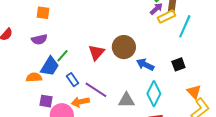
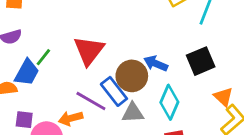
brown circle: (124, 47) -> (132, 76), moved
red triangle: (96, 52) -> (89, 51), size x1.4
black square: (178, 64) -> (201, 61), size x1.5
blue rectangle: (73, 80) -> (114, 91), moved, size x1.5

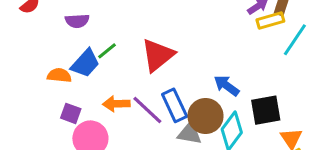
black square: (201, 61) -> (266, 110), moved
brown circle: (132, 76) -> (205, 116), moved
orange arrow: (71, 118) -> (116, 104), moved

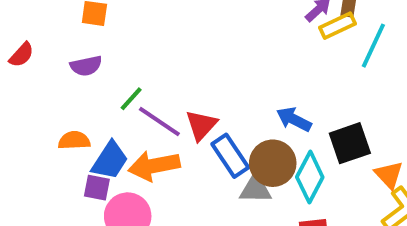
red triangle: (158, 55) -> (201, 125), moved, size x0.7
blue trapezoid: (85, 63) -> (110, 160), moved
orange arrow: (116, 104) -> (154, 166), size x1.4
purple line: (147, 110) -> (159, 122), moved

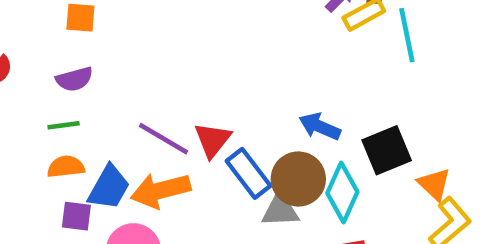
cyan line: (373, 46) -> (407, 35), turned -33
green line: (131, 99) -> (64, 125), moved, turned 44
purple square: (97, 188) -> (76, 216), moved

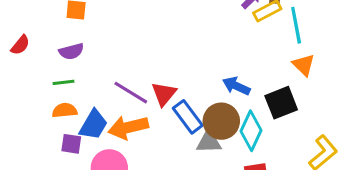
orange triangle: (434, 184) -> (304, 65), moved

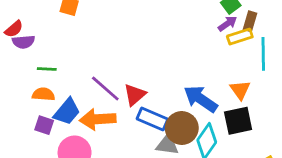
purple semicircle: (71, 51) -> (23, 42), moved
orange triangle: (304, 65) -> (240, 90), moved
blue arrow: (236, 86) -> (201, 99), size x1.4
blue rectangle: (188, 117) -> (152, 119), turned -40

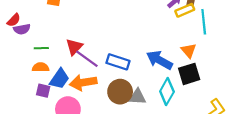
red triangle: (135, 95) -> (74, 47), moved
blue rectangle: (152, 119) -> (118, 62), moved
brown circle: (182, 128) -> (120, 92), moved

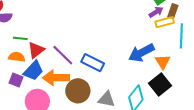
red triangle: (74, 47) -> (36, 50), moved
blue arrow: (159, 60) -> (141, 53), moved, turned -65
black square: (189, 74) -> (160, 84), turned -30
brown circle: (120, 92) -> (78, 91), moved

